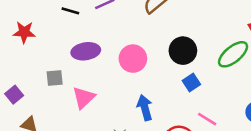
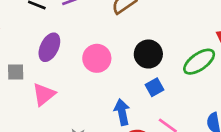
purple ellipse: (86, 51) -> (49, 47), turned -60
blue arrow: (145, 108) -> (122, 112), moved

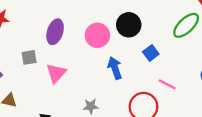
black circle: (148, 54) -> (129, 25), moved
blue arrow: (122, 112) -> (115, 68), moved

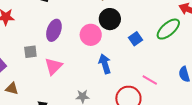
black circle: (129, 25) -> (110, 19), moved
blue square: (151, 53) -> (136, 39), moved

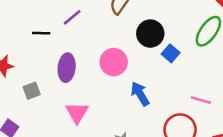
black circle: (110, 19) -> (150, 34), moved
gray square: (30, 52) -> (32, 91), moved

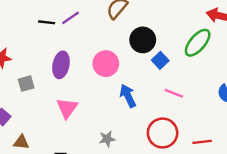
black line: (41, 33) -> (47, 22), moved
pink line: (201, 100) -> (174, 93), moved

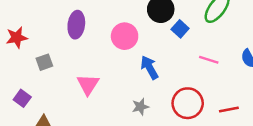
purple ellipse: (61, 65) -> (76, 25), moved
pink line: (174, 93) -> (209, 60), moved
gray star: (107, 139) -> (140, 107), moved

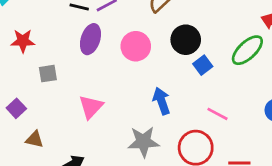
pink circle: (125, 36) -> (136, 46), moved
pink line: (209, 60) -> (218, 114), moved
gray star: (140, 107) -> (143, 142), size x1.6

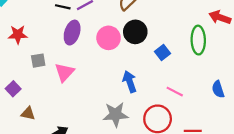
black circle: (186, 40) -> (135, 32), moved
green ellipse: (247, 50) -> (198, 40), turned -48
pink triangle: (91, 107) -> (64, 72), moved

